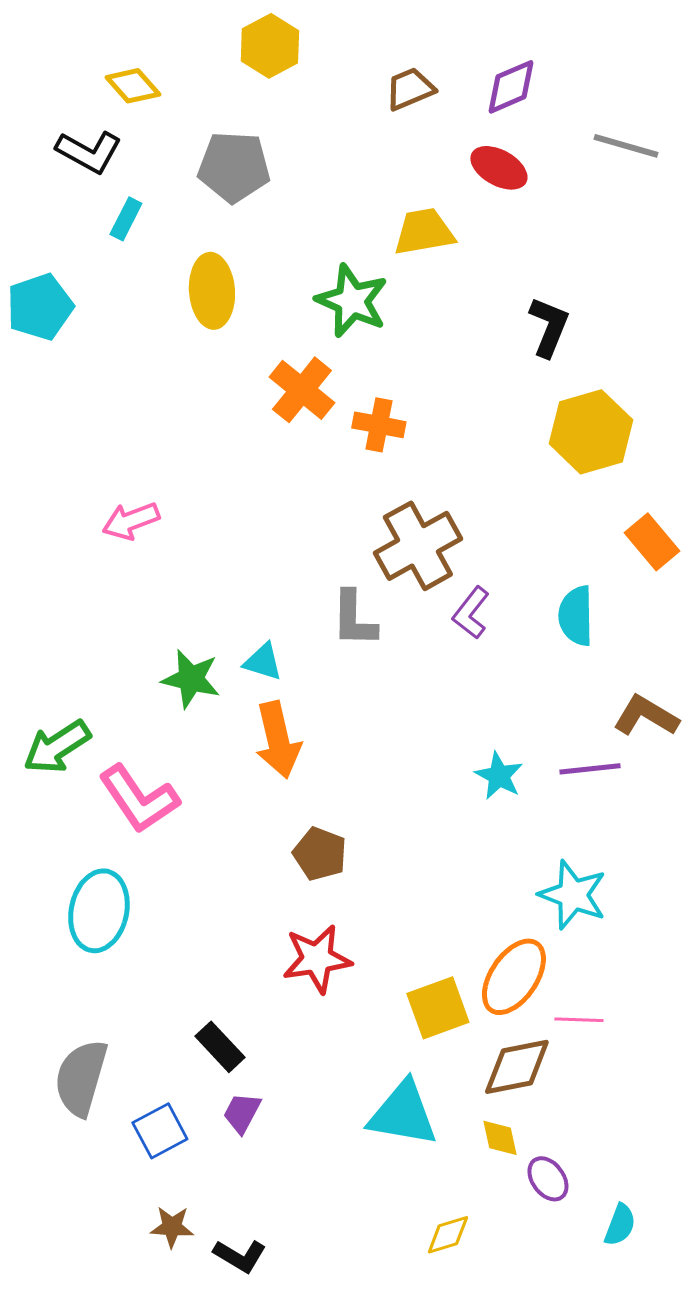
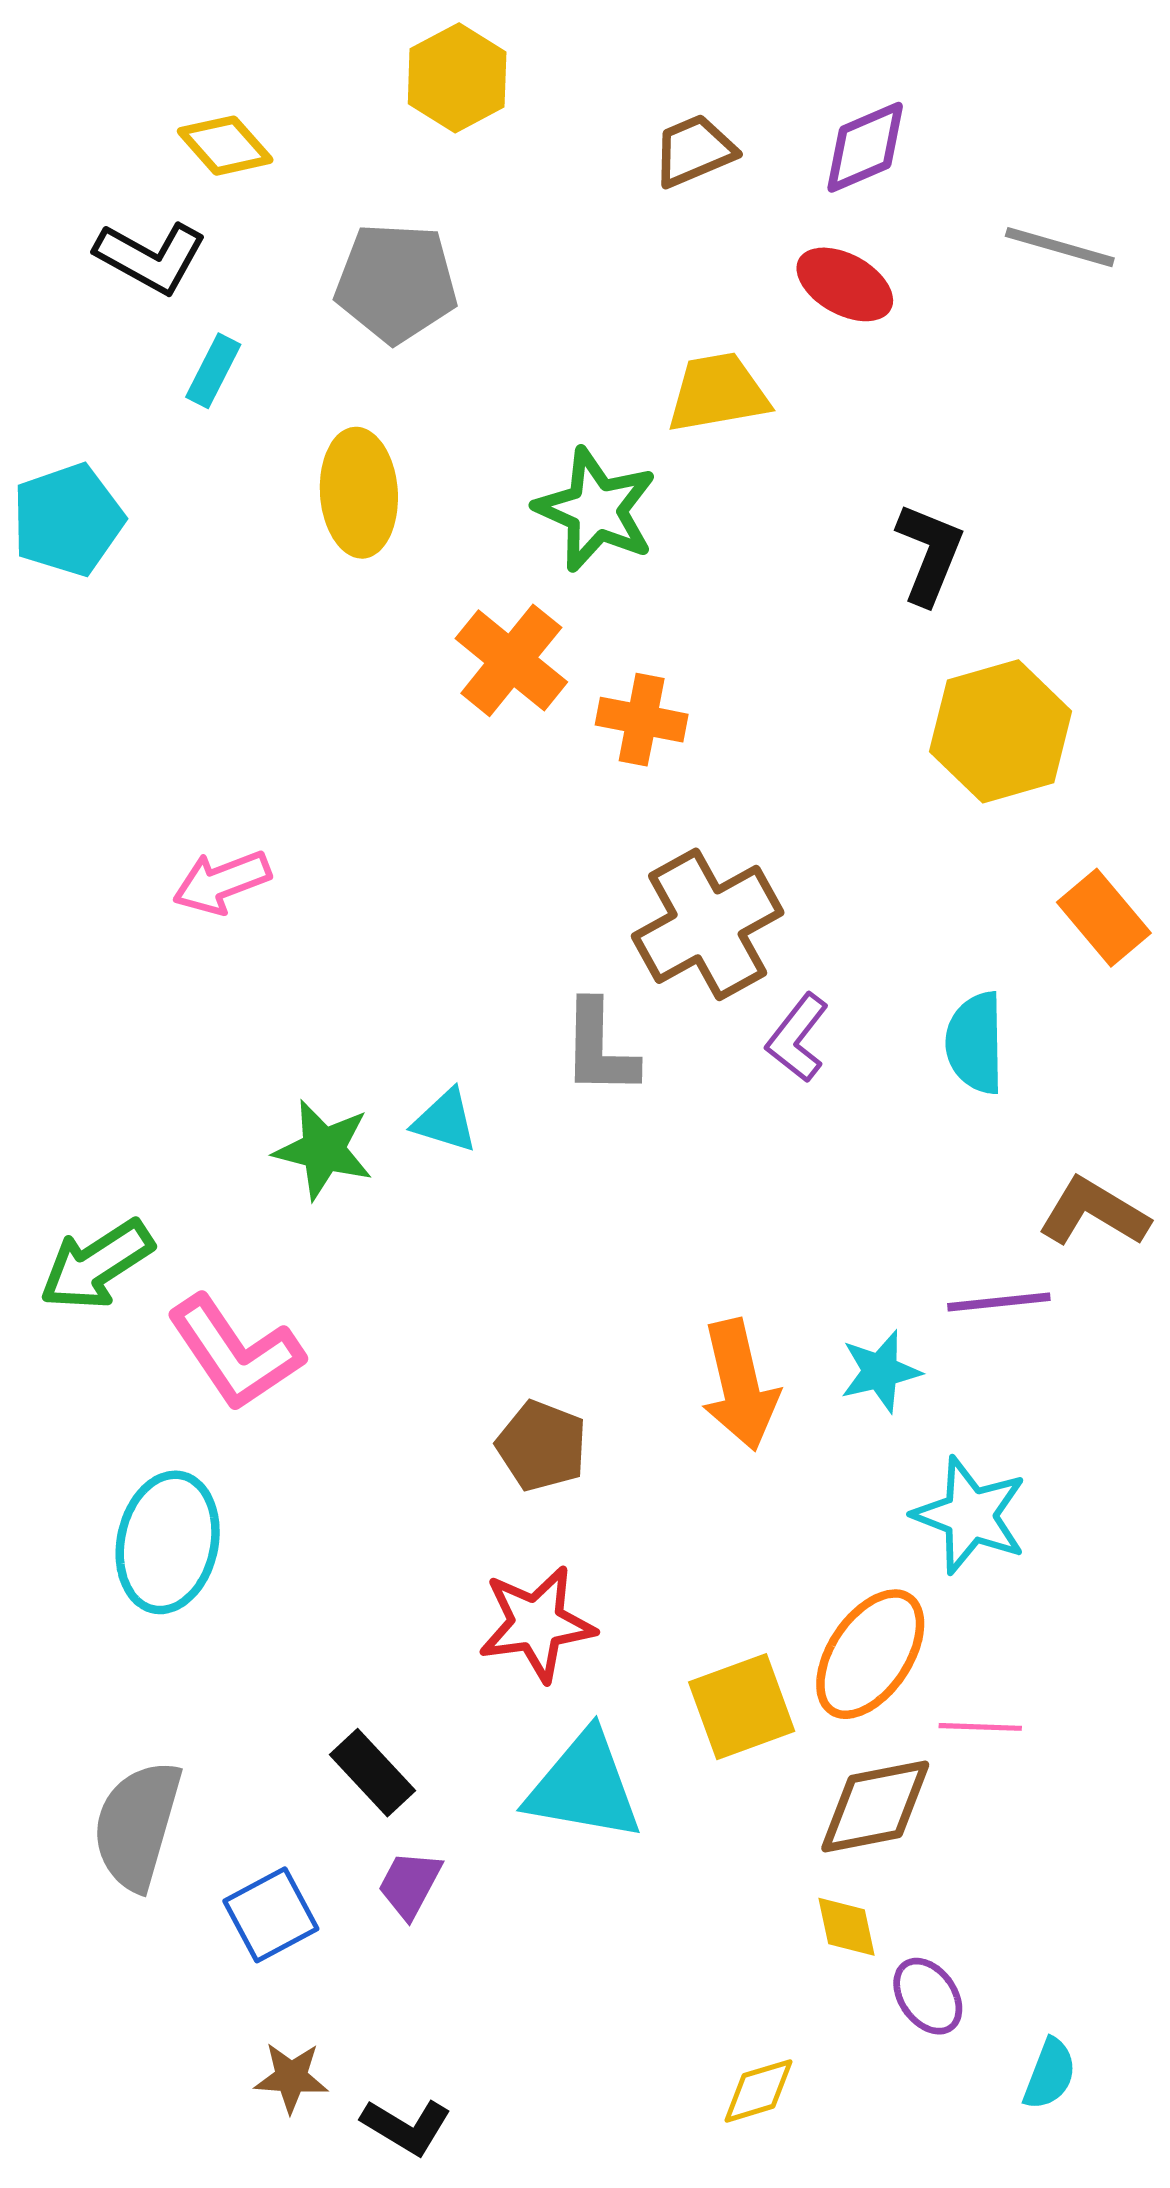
orange arrow: (278, 740) -> (740, 1385), moved
cyan star: (499, 776) -> (880, 1371), moved, turned 30
cyan triangle: (403, 1114) -> (584, 1786), moved

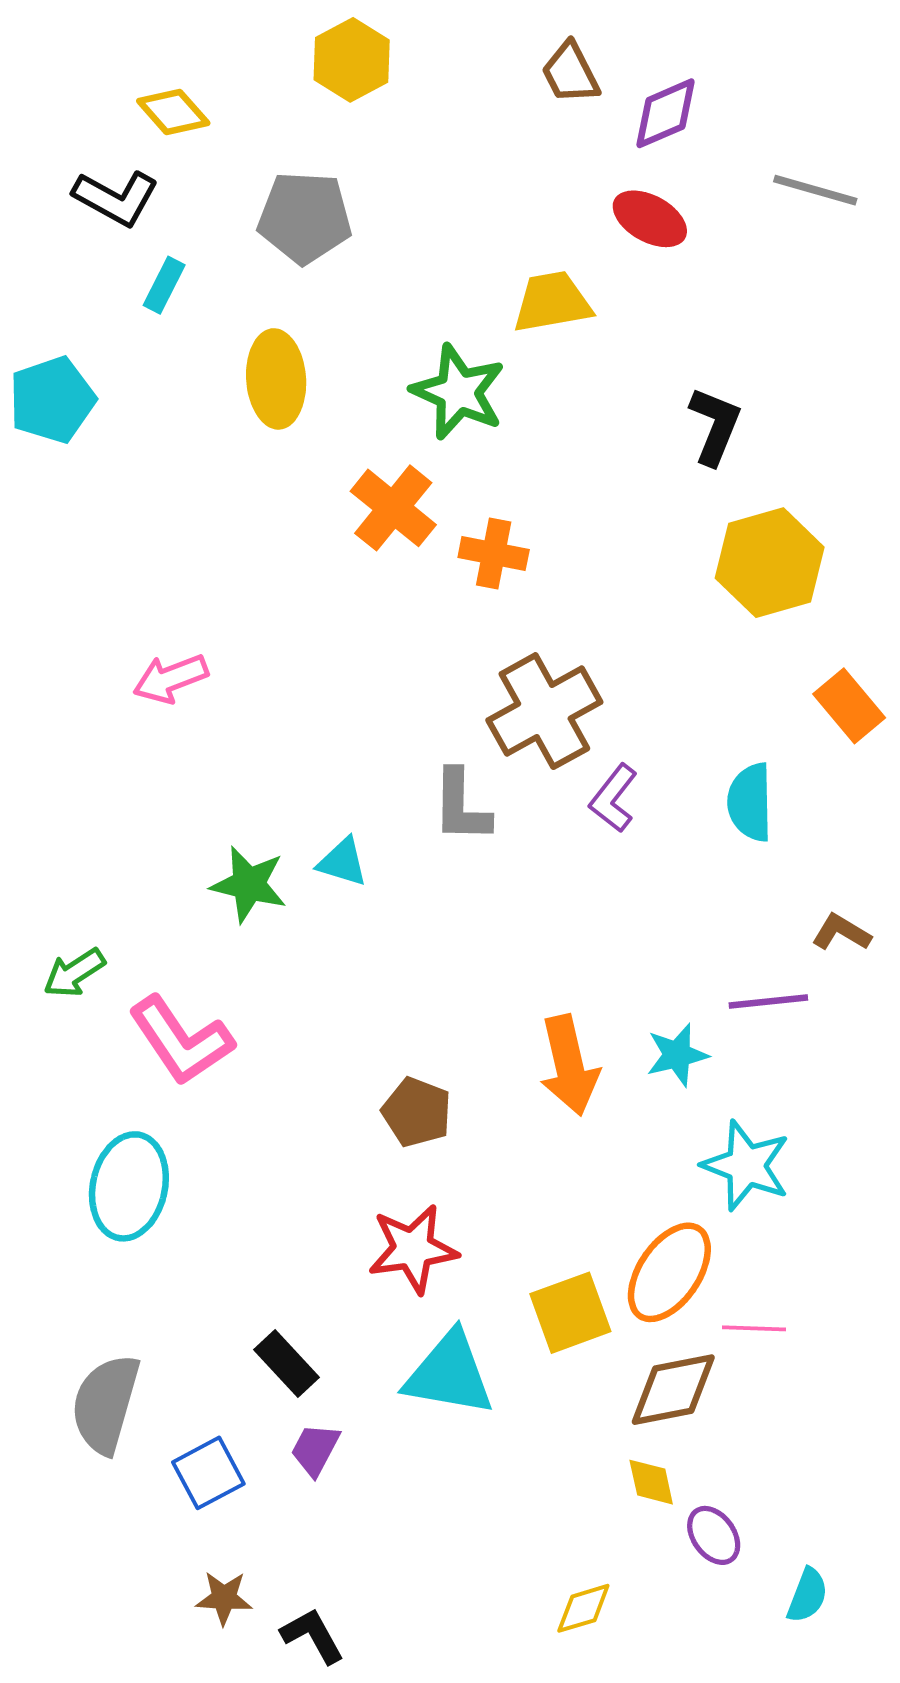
brown trapezoid: (694, 151) -> (570, 73), moved, turned -94
brown L-shape: (1094, 1212) -> (841, 932), size x0.7
green arrow: (96, 1265) -> (74, 973), size x0.7
black L-shape: (406, 2127) -> (313, 1636), turned -150

